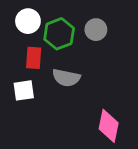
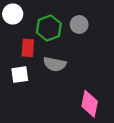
white circle: (28, 21) -> (13, 14), moved

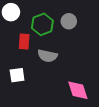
white square: (20, 75) -> (17, 75), moved
pink diamond: (90, 104) -> (78, 90), turned -30

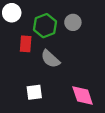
gray semicircle: (47, 56) -> (50, 59), turned 30
white square: (17, 75) -> (34, 92), moved

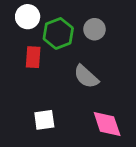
white circle: (12, 13) -> (28, 17), moved
gray semicircle: (50, 59) -> (86, 77), moved

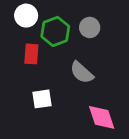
white square: (44, 120) -> (42, 99), moved

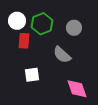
white circle: (26, 16) -> (17, 21), moved
gray circle: (90, 27) -> (74, 28), moved

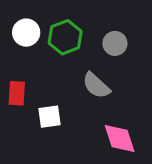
red rectangle: (24, 41) -> (17, 93), moved

